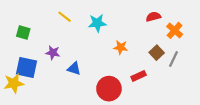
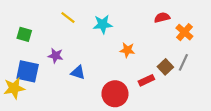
brown square: (157, 53) -> (165, 67), moved

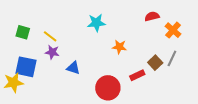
yellow line: (68, 18) -> (50, 36), moved

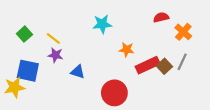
green square: (23, 32) -> (24, 34), turned 32
red rectangle: (137, 75) -> (148, 65), moved, size x1.5

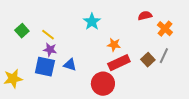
cyan star: (102, 24) -> (92, 22), turned -30
red rectangle: (148, 65) -> (119, 63), moved
blue square: (28, 71) -> (45, 67), moved

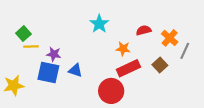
red semicircle: (145, 16) -> (144, 30), moved
orange cross: (165, 29) -> (170, 38), moved
yellow line: (48, 35) -> (31, 47), moved, turned -40
gray line: (164, 56) -> (185, 51), moved

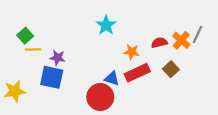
red semicircle: (144, 30) -> (159, 43), moved
gray line: (185, 51) -> (198, 35), moved
blue triangle: (75, 70) -> (112, 78), moved
red circle: (111, 91) -> (100, 97), moved

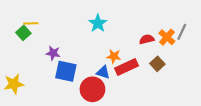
yellow line: (33, 50) -> (31, 23), moved
orange star: (132, 52) -> (114, 56), moved
blue square: (52, 77) -> (66, 71), moved

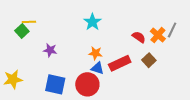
red semicircle: (147, 39) -> (139, 37), turned 48
orange star: (114, 56) -> (95, 53), moved
blue square: (66, 71) -> (55, 84), moved

